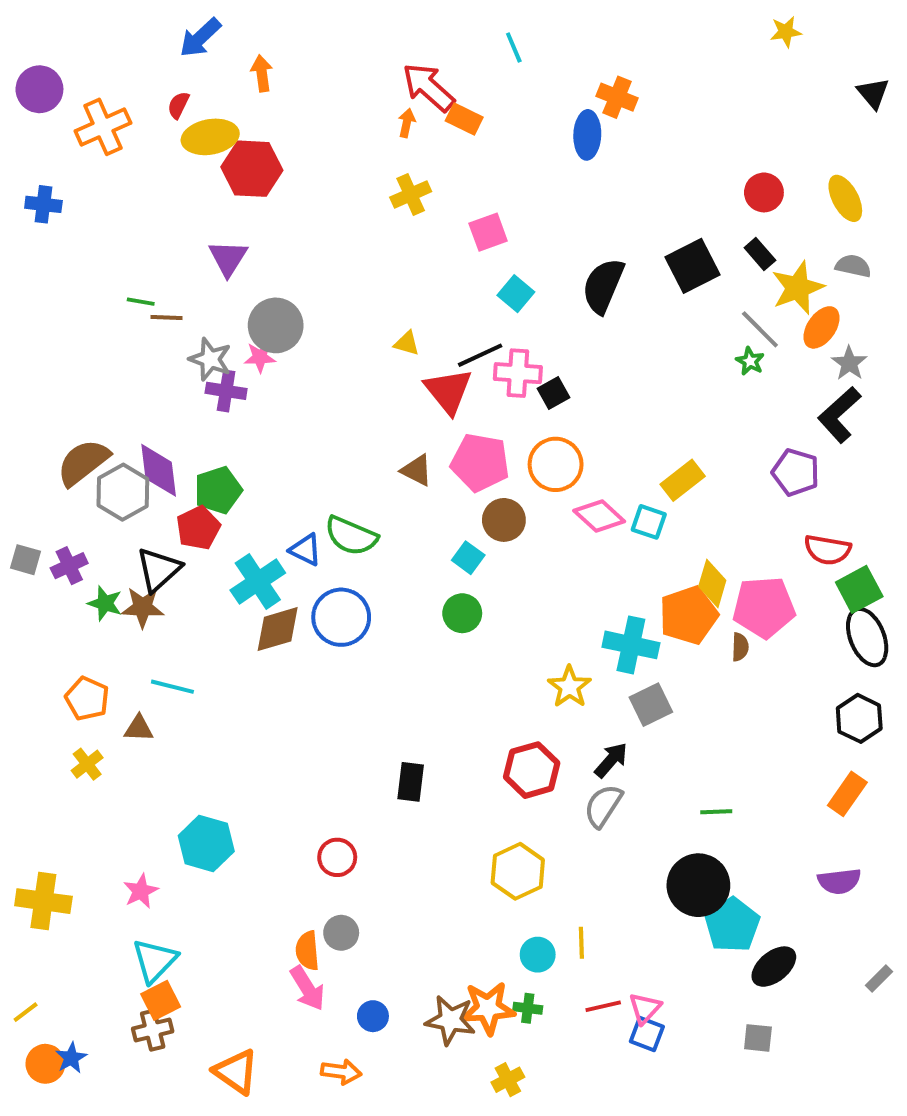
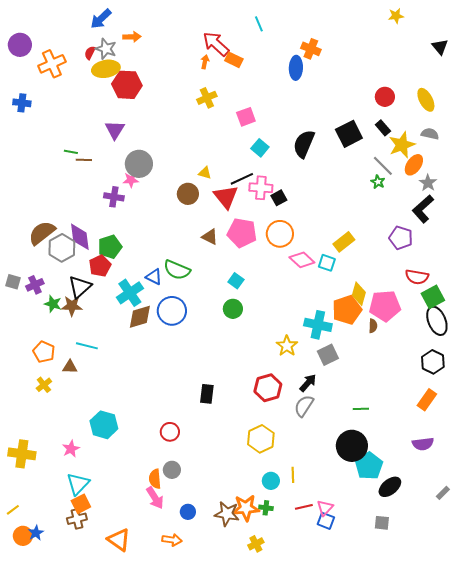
orange arrow: (262, 73) -> (132, 37), turned 96
gray star: (210, 359) -> (106, 49), moved
brown circle: (504, 520) -> (188, 194), moved

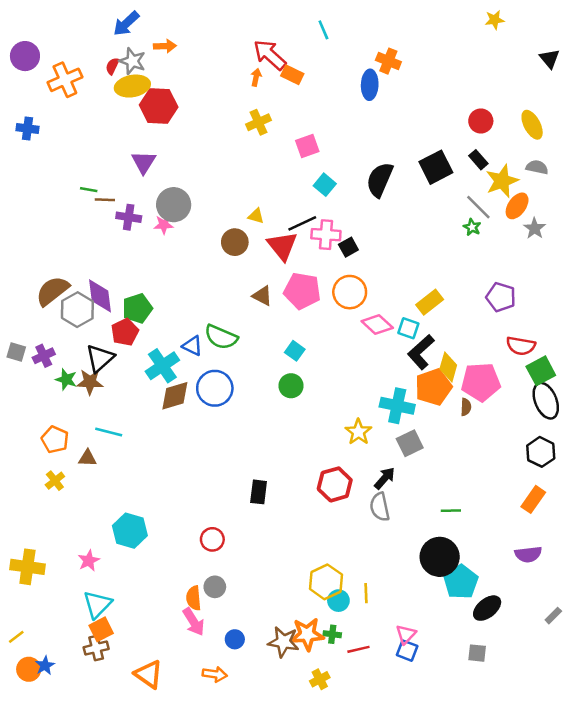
purple cross: (114, 197) -> (129, 217), moved
black L-shape: (423, 209) -> (421, 352), moved
gray semicircle: (304, 406) -> (380, 507), turned -45
yellow hexagon: (261, 439) -> (326, 582), moved
red line: (304, 507) -> (358, 649), moved

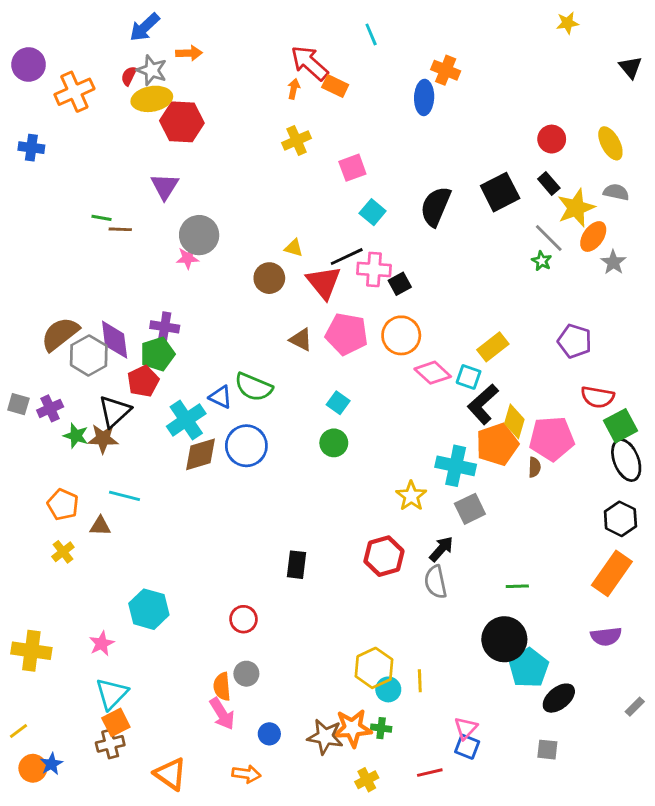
purple cross: (129, 217) -> (165, 327), moved
orange rectangle: (533, 499) -> (612, 573), size x1.4
red line: (358, 649) -> (430, 773), moved

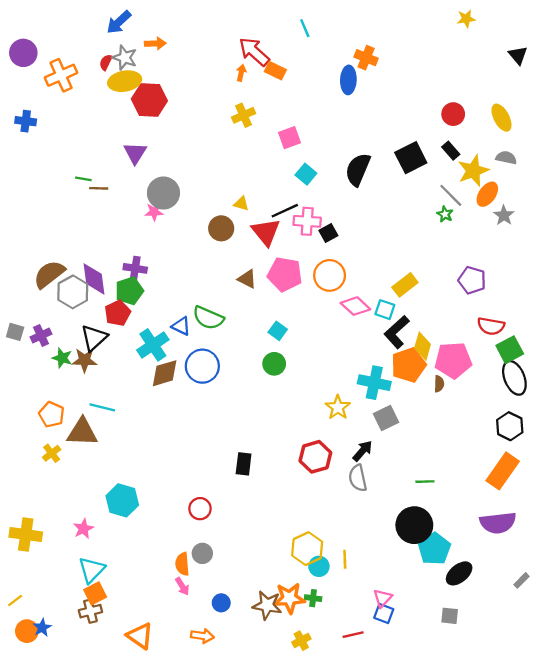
brown triangle: (100, 526) -> (82, 432), size x1.8
purple semicircle: (606, 636) -> (498, 523), size x1.4
pink arrow: (222, 714) -> (182, 586), size x0.7

